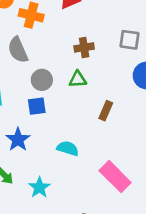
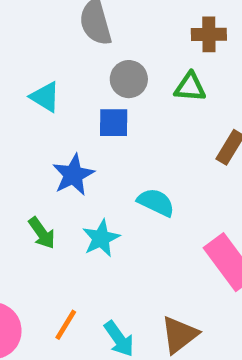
cyan star: (39, 187) -> (101, 238), moved

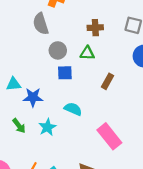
cyan triangle: (45, 97) -> (14, 84), moved, turned -35
blue square: (114, 123) -> (65, 73), moved
blue star: (73, 175) -> (33, 97), turned 30

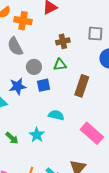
brown rectangle: (108, 81) -> (82, 86), size x1.5
blue star: (33, 97) -> (18, 86), moved

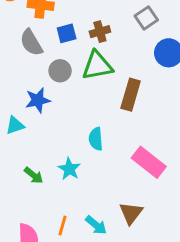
gray square: (95, 34) -> (146, 18), turned -35
green triangle: (60, 65) -> (97, 66), size x1.6
blue square: (44, 85) -> (67, 33), moved
cyan semicircle: (56, 115) -> (96, 139), turned -105

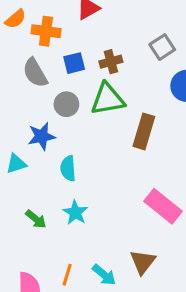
cyan semicircle: (96, 139) -> (68, 168), moved

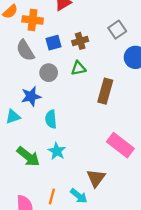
green triangle: (108, 99) -> (78, 68), size x0.6
green arrow: (36, 219) -> (28, 157), size x1.5
brown triangle: (143, 262) -> (96, 178), moved

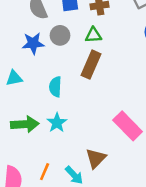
brown rectangle: (105, 91) -> (91, 65), moved
blue star: (31, 96) -> (33, 43), moved
green arrow: (28, 157) -> (25, 124), turned -50

